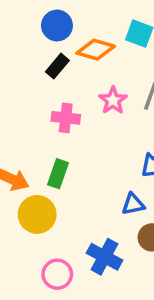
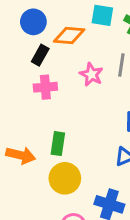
pink cross: (66, 118) -> (45, 87), moved
yellow circle: (37, 214) -> (65, 178), moved

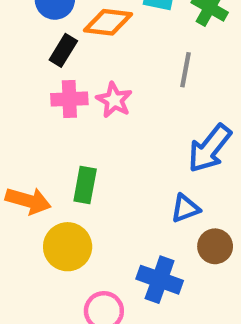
pink star: (91, 74) -> (114, 100), moved
yellow circle: (65, 178) -> (68, 247), moved

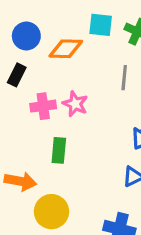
black rectangle: (63, 50) -> (17, 75), moved
green rectangle: (85, 185) -> (59, 150), moved

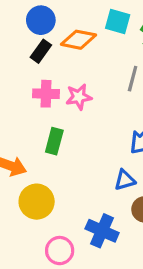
black rectangle: (17, 75) -> (41, 51), moved
pink star: (75, 104) -> (79, 97), turned 30

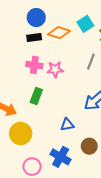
cyan square: (118, 22) -> (85, 24), turned 35
black rectangle: (41, 51) -> (34, 37), turned 40
blue triangle: (125, 180) -> (67, 125), moved

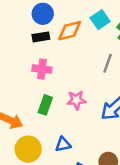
orange diamond: (59, 33) -> (70, 31), turned -30
pink star: (55, 69) -> (76, 100), moved
blue triangle: (67, 125) -> (63, 144), moved

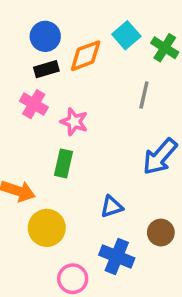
pink cross: (42, 69) -> (34, 104), moved, turned 30
pink star: (76, 100) -> (74, 122), moved, turned 30
blue triangle: (63, 144) -> (112, 207), moved

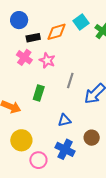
blue circle: (45, 36) -> (19, 20), moved
gray line: (144, 95) -> (70, 81), moved
pink star: (74, 122) -> (47, 60), moved
yellow circle: (47, 228) -> (21, 140), moved

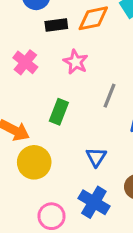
pink cross: (24, 57) -> (25, 62), moved
blue triangle: (64, 120) -> (96, 157), turned -48
yellow circle: (21, 140) -> (34, 162), moved

